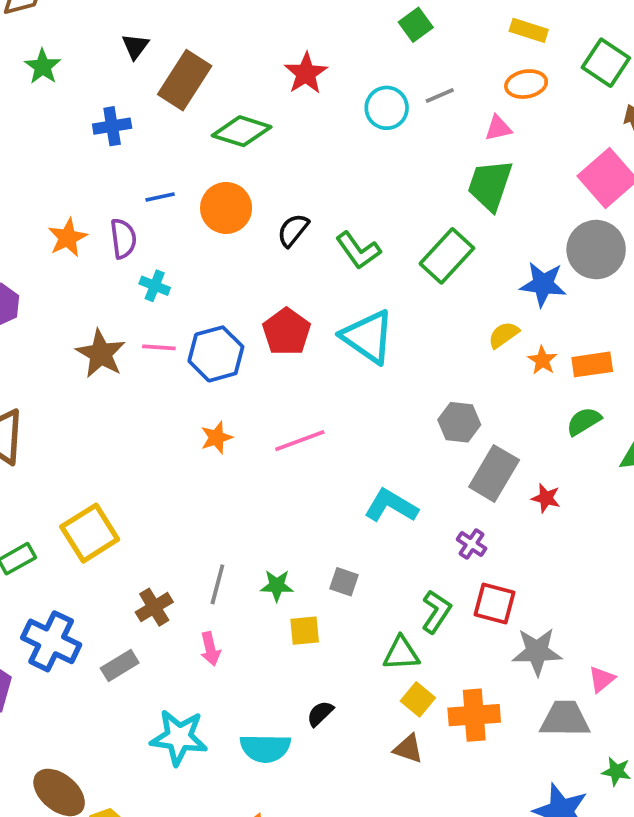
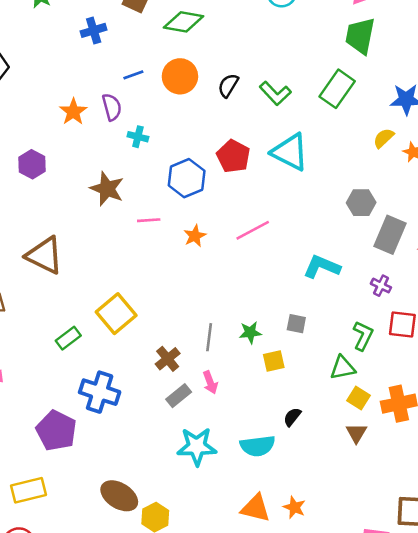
pink line: (159, 347) -> (149, 220), moved
gray rectangle: (120, 666) -> (179, 396), moved
brown triangle: (408, 749) -> (356, 433), turned 50

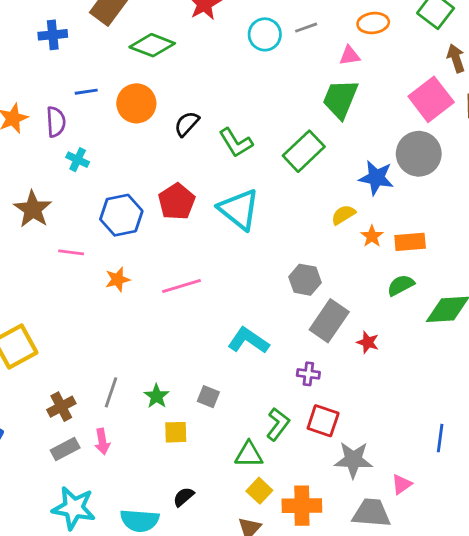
purple cross: (381, 286) -> (308, 374), turned -30
green star: (250, 333) -> (157, 396), turned 30

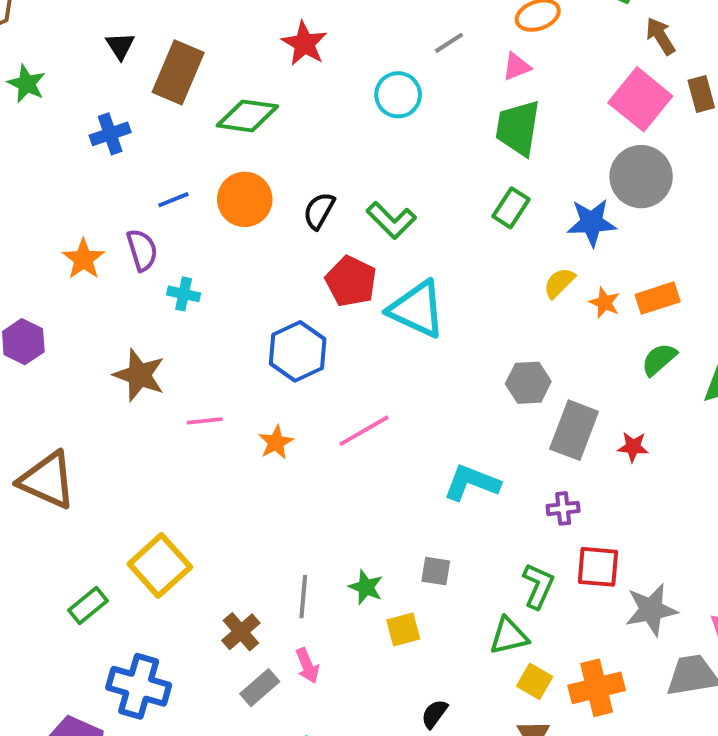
cyan circle: (265, 34) -> (398, 95), moved
green rectangle: (304, 151) -> (511, 208), moved, size x0.7
red pentagon: (177, 202) -> (351, 281), moved
blue hexagon: (121, 215) -> (298, 351), moved

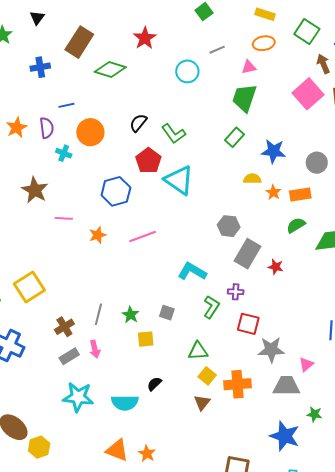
black triangle: (120, 46) -> (37, 18), moved
gray circle: (641, 177) -> (317, 163), moved, size x0.7
orange circle: (245, 199) -> (90, 132), moved
yellow semicircle: (559, 283) -> (252, 179), turned 36
green L-shape: (538, 586) -> (211, 307), moved

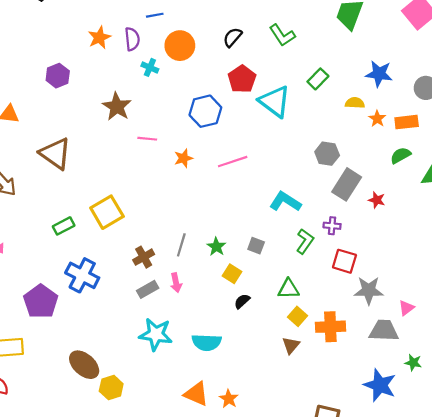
green L-shape: (174, 134) -> (282, 35), moved
green rectangle: (234, 137) -> (318, 79), moved
yellow square: (146, 339) -> (232, 274), turned 36
black semicircle: (154, 384) -> (242, 301), moved

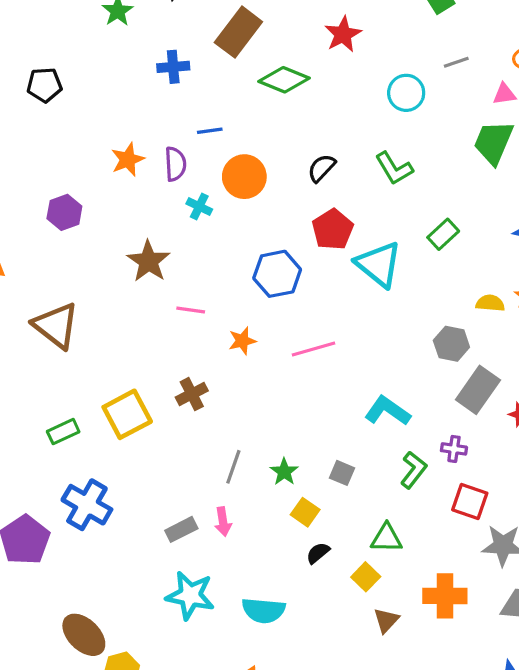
yellow semicircle: (355, 103) -> (490, 303), moved
brown cross: (144, 257) -> (192, 394), moved
yellow square: (298, 316) -> (366, 577), moved

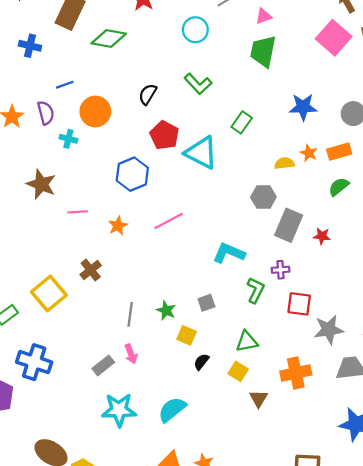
blue cross: (173, 67) -> (30, 46), turned 30
gray square: (342, 473) -> (206, 303), turned -30
cyan semicircle: (264, 610) -> (172, 410), turned 148

